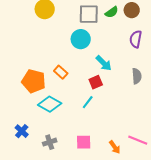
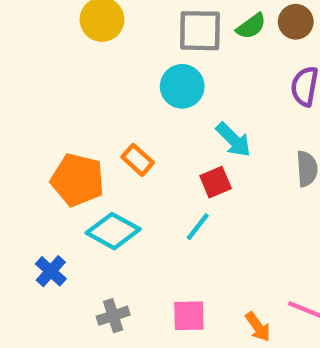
blue cross: (22, 131) -> (51, 271), moved

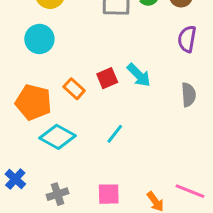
cyan circle: (182, 86) -> (39, 39), moved
red square: (216, 182) -> (107, 78), moved
blue cross: (51, 271) -> (15, 179), moved

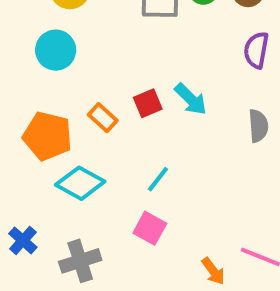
gray cross: (58, 194) -> (80, 261), size x1.4
pink square: (109, 194) -> (150, 228), moved, turned 30

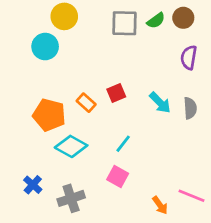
cyan circle: (56, 50) -> (45, 47), moved
cyan arrow: (191, 99) -> (160, 103), moved

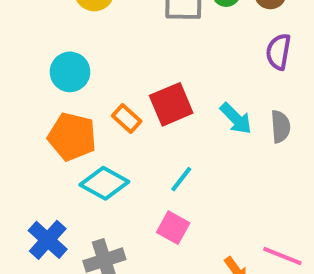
cyan circle: (45, 47) -> (70, 72), moved
red square: (116, 93) -> (171, 104), size x1.5
blue cross: (33, 185) -> (48, 240), size x1.4

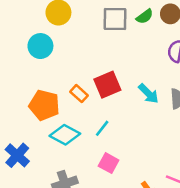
cyan circle: (70, 72) -> (40, 46), moved
cyan line: (181, 179) -> (102, 128), moved
blue cross: (48, 240) -> (17, 155), moved

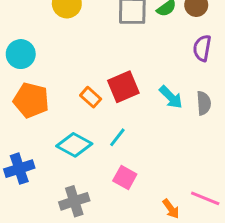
cyan circle: (40, 46) -> (21, 54), moved
orange pentagon: (44, 105) -> (31, 100), moved
blue cross: (17, 155) -> (19, 169), turned 30

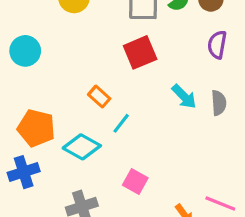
red square: (123, 87) -> (140, 52), moved
orange pentagon: (31, 100) -> (36, 128), moved
cyan line: (117, 137) -> (121, 123), moved

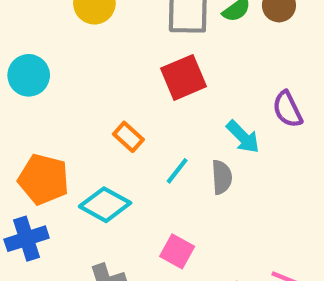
purple semicircle: (217, 45) -> (287, 109), moved, turned -36
gray semicircle: (219, 103) -> (222, 177), moved
cyan line: (121, 123) -> (177, 171), moved

